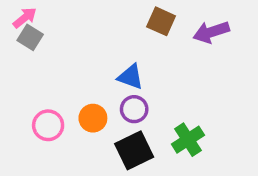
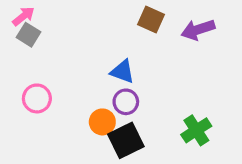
orange circle: (93, 118) -> (102, 122), moved
pink circle: (48, 125) -> (37, 98), moved
green cross: (188, 140) -> (196, 130), moved

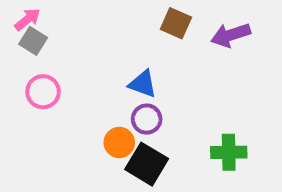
pink circle: (37, 98) -> (43, 92), moved
green cross: (196, 130) -> (229, 152), turned 32
black square: (126, 140) -> (147, 164), turned -33

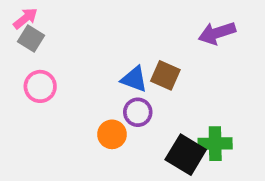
brown square: (176, 23) -> (165, 75), moved
black square: (147, 164) -> (186, 155), moved

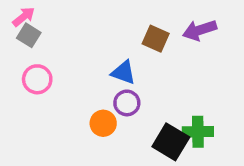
brown square: (165, 75) -> (156, 39), moved

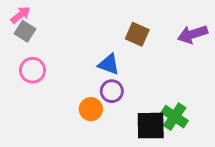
purple arrow: (200, 30) -> (193, 34), moved
green cross: (198, 132) -> (175, 117), turned 35
black square: (171, 142) -> (151, 126), turned -32

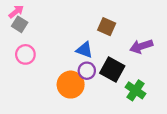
purple arrow: (193, 34) -> (141, 46), moved
orange circle: (91, 109) -> (71, 85), size x1.5
black square: (151, 126) -> (112, 70), moved, turned 30

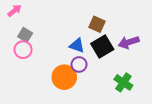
gray square: (20, 24) -> (25, 35), moved
black square: (112, 70) -> (102, 47), moved, turned 30

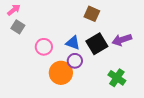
brown square: (97, 24) -> (92, 14), moved
gray square: (25, 35) -> (18, 27), moved
pink circle: (23, 50) -> (44, 47), moved

